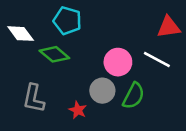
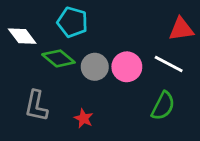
gray circle: (102, 91) -> (95, 67), moved
green semicircle: (134, 96) -> (163, 106), moved

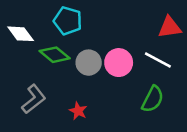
gray L-shape: (36, 106) -> (34, 99), turned -140

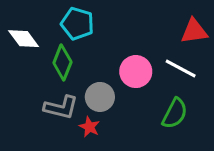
green diamond: (55, 55) -> (62, 63), turned 72
gray circle: (89, 63) -> (100, 97), moved
gray L-shape: (34, 99) -> (61, 107), moved, turned 52

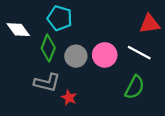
gray circle: (100, 97) -> (76, 56), moved

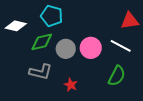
white diamond: (18, 30) -> (16, 26), turned -40
green diamond: (48, 48) -> (42, 42), turned 55
red star: (69, 98) -> (71, 85), moved

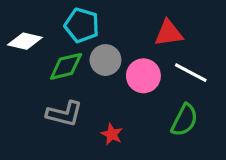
red triangle: (130, 21) -> (169, 33), moved
gray circle: (66, 49) -> (105, 60), moved

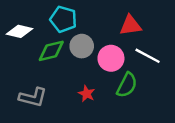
gray L-shape: (64, 114) -> (33, 97), moved
green semicircle: (184, 120) -> (127, 85), moved
red star: (112, 134) -> (87, 94), moved

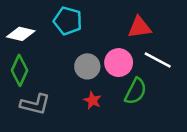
gray circle: (82, 46) -> (87, 66), moved
green diamond: (51, 51) -> (19, 70), moved, turned -52

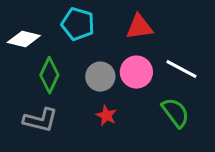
red triangle: (139, 27) -> (139, 27), moved
green diamond: (19, 70) -> (49, 75), moved
green semicircle: (136, 91) -> (175, 113), moved, turned -64

